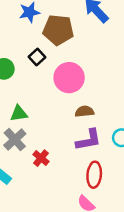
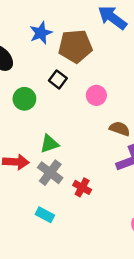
pink circle: (69, 78) -> (96, 95), size x0.6
brown semicircle: (84, 111) -> (120, 129), turned 36

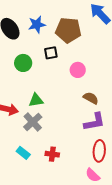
blue star: (41, 33) -> (37, 25), moved
black square: (58, 79) -> (51, 53), turned 32
red cross: (82, 187) -> (52, 154), moved, turned -32

